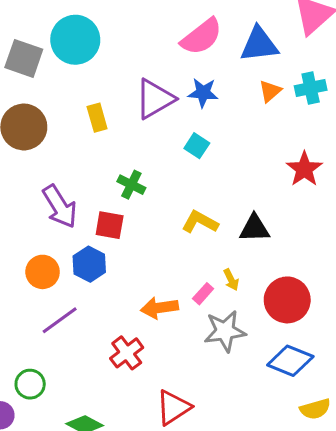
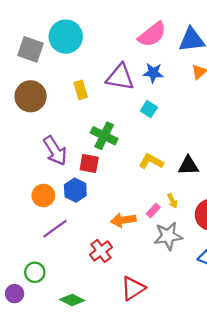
purple triangle: (155, 99) -> (120, 77), turned 40
green cross: (131, 185) -> (104, 136), size x1.4

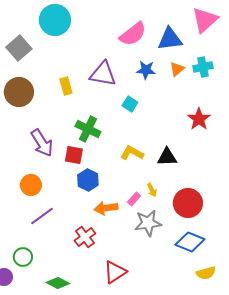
cyan circle: (66, 37) -> (55, 20), moved
gray square: (31, 49) -> (19, 48), turned 30
blue star: (153, 73) -> (146, 70), moved
blue hexagon: (75, 190) -> (88, 180), moved

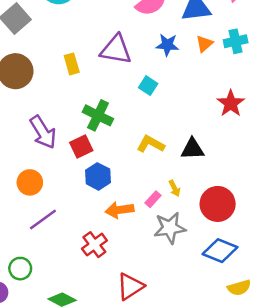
red square: (74, 155) -> (81, 147), turned -36

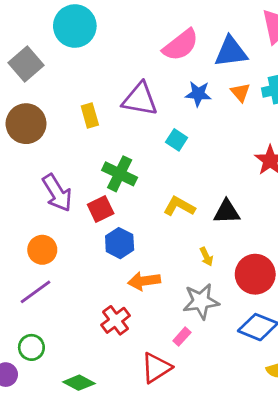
orange triangle: (204, 44) -> (240, 92), turned -30
pink rectangle: (153, 199) -> (182, 337), moved
purple line: (43, 219) -> (36, 292), moved

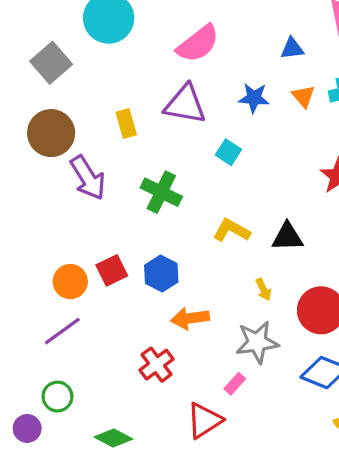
pink semicircle: (181, 45) -> (198, 44), moved
blue triangle: (231, 52) -> (292, 48), size x0.6
purple arrow: (57, 193) -> (88, 178), moved
red square: (101, 209) -> (112, 270), moved

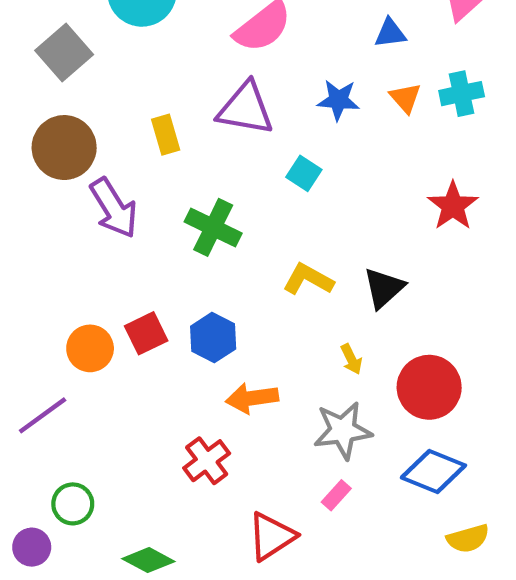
black triangle: (287, 237) -> (384, 288), turned -40
purple line: (62, 331) -> (43, 415), moved
pink rectangle: (235, 384) -> (336, 495), moved

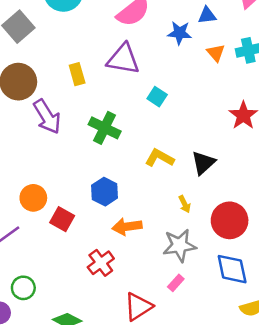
blue star: (338, 100) -> (180, 33), moved
red square: (146, 333) -> (62, 219), moved, turned -35
blue diamond: (433, 472) -> (232, 269), turned 56

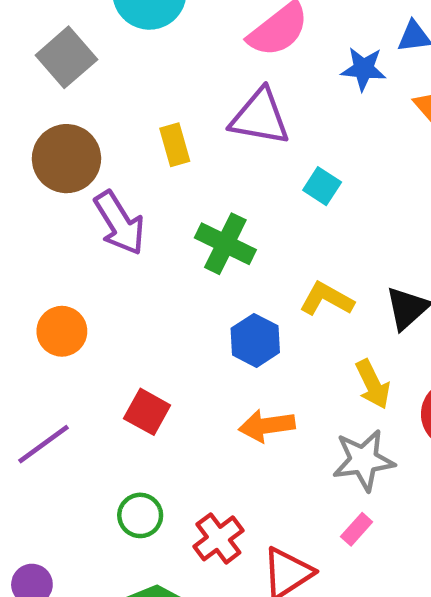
blue hexagon: (105, 192) -> (255, 340), moved
orange circle: (33, 198) -> (62, 331), moved
yellow arrow: (185, 204) -> (373, 384), size x1.5
red cross: (101, 263) -> (218, 538), moved
green circle: (23, 288) -> (140, 515), moved

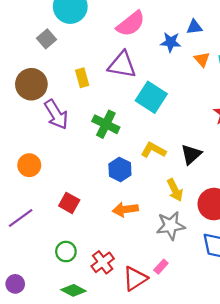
gray square: (66, 57) -> (46, 39), moved, size x0.7
cyan square: (322, 186) -> (151, 97), size x1.8
pink rectangle: (357, 529) -> (161, 267), moved

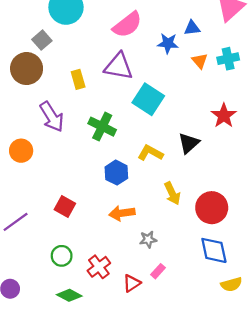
brown circle: (31, 84) -> (27, 69), moved
black triangle: (191, 154) -> (189, 143), moved
orange circle: (29, 165) -> (21, 151), moved
gray star: (171, 226) -> (148, 239), moved, size x0.6
red triangle: (135, 279) -> (132, 283), size x0.7

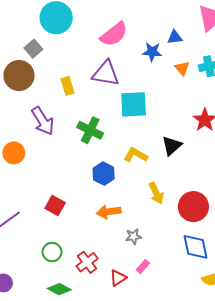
cyan square: (148, 99) -> (134, 104), turned -36

